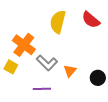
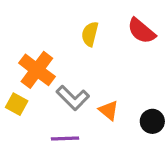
yellow semicircle: (58, 22) -> (90, 34), size x0.7
orange triangle: (70, 71) -> (109, 110), turned -32

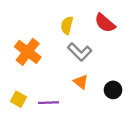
gray L-shape: (73, 98) -> (80, 52), moved
yellow square: (17, 104) -> (18, 99), moved

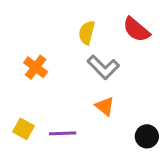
orange cross: (28, 52) -> (36, 67), size x0.7
black circle: (113, 90) -> (147, 136), moved

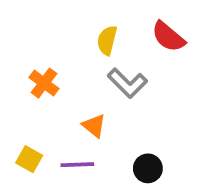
orange triangle: (105, 106) -> (94, 126), moved
black circle: (147, 136) -> (148, 168), moved

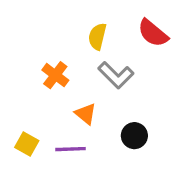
orange cross: (44, 83) -> (55, 75), moved
black circle: (148, 168) -> (134, 136), moved

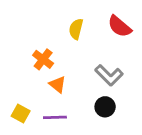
gray L-shape: (116, 75) -> (109, 75), moved
orange triangle: (86, 114) -> (58, 84), moved

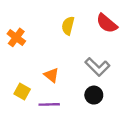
orange cross: (43, 59) -> (16, 37), moved
yellow square: (21, 113) -> (22, 92), moved

